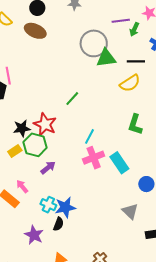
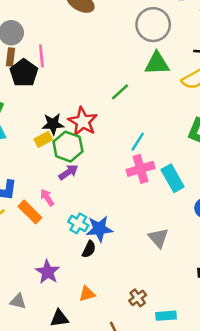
green triangle: (106, 58) -> (157, 63), moved
yellow rectangle: (15, 151) -> (43, 139), moved
purple arrow: (48, 168) -> (68, 172), moved
gray triangle: (130, 211) -> (158, 238), moved
purple star: (34, 235) -> (48, 272), moved

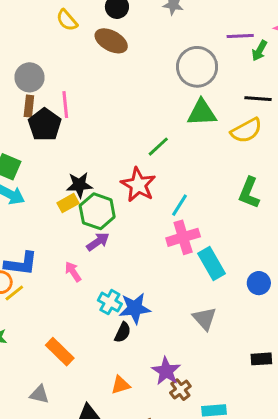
red star: (83, 122) -> (138, 185), moved
cyan rectangle: (173, 178) -> (211, 264), moved
orange rectangle: (30, 212) -> (60, 352), moved
purple star: (48, 272) -> (166, 371), moved

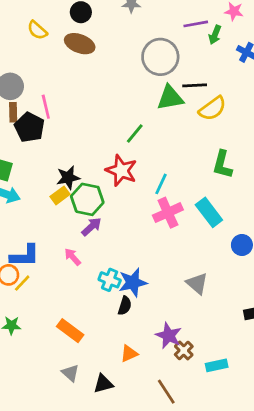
black line: (258, 99) -> (195, 85), moved
cyan rectangle: (211, 264) -> (209, 212), moved
gray triangle: (39, 394) -> (70, 373), moved, turned 36

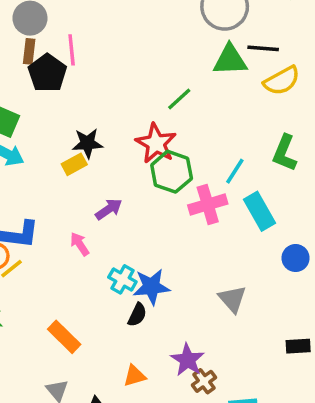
cyan line: (161, 184) -> (235, 171), moved
green hexagon: (87, 199) -> (172, 172), moved

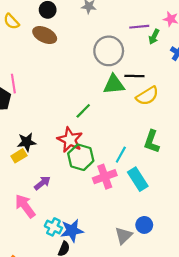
pink arrow: (80, 244) -> (25, 206), size x1.6
blue circle: (296, 258) -> (144, 225), moved
gray triangle: (232, 299) -> (124, 236), turned 30

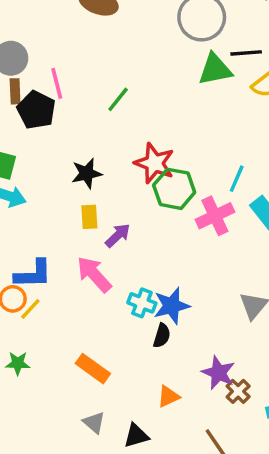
green line: (83, 111) -> (118, 99), moved
yellow rectangle: (19, 156) -> (89, 217), moved, turned -56

